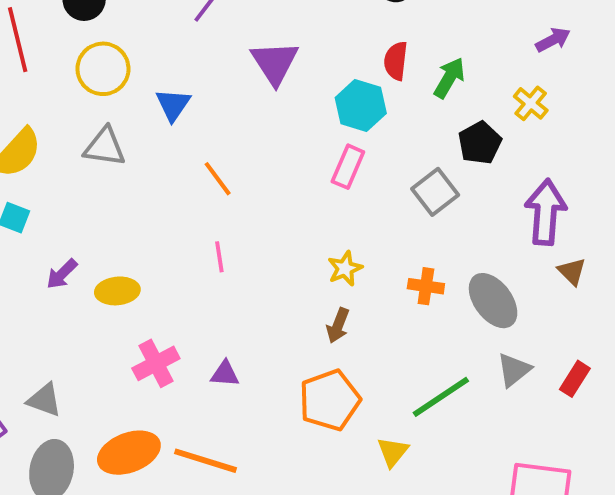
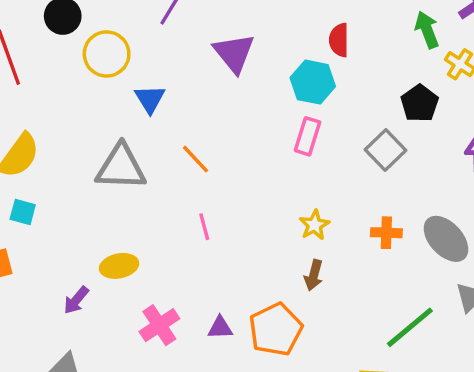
yellow circle: (103, 69) -> (107, 54), moved
green arrow: (449, 78) -> (427, 30), moved, turned -45
gray triangle: (105, 147) -> (121, 167), moved, size x1.4
purple arrow: (62, 274) -> (76, 300), moved
orange pentagon: (330, 400) -> (276, 329), moved

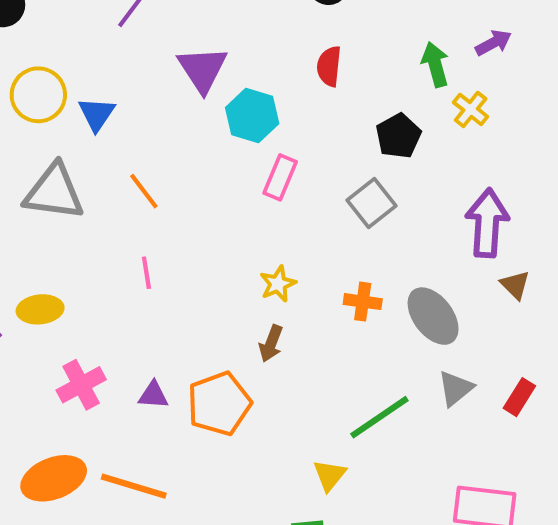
yellow circle: (107, 54) -> (38, 95), moved
cyan hexagon: (313, 82) -> (252, 116), moved
black pentagon: (420, 103) -> (398, 136), moved

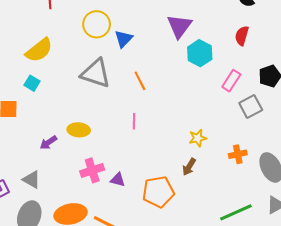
pink rectangle: (280, 177) -> (231, 81), moved
orange cross: (363, 302) -> (238, 154), turned -30
purple triangle: (153, 395) -> (118, 180), moved

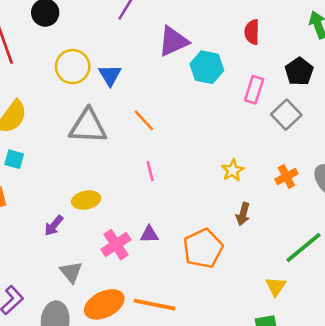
purple triangle: (179, 26) -> (173, 41), turned 44
brown arrow: (189, 167) -> (243, 214), moved
gray triangle: (32, 180) -> (71, 272), moved, turned 36
purple triangle: (118, 180) -> (149, 234), moved

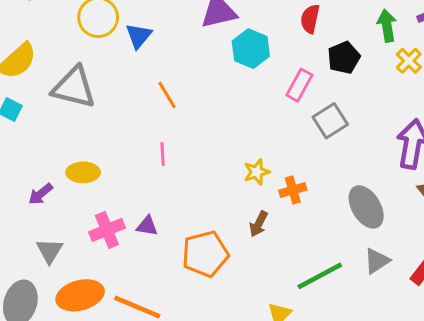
black pentagon: (299, 71) -> (344, 58), moved
gray triangle: (88, 126) -> (74, 87), moved
orange cross: (286, 177) -> (293, 190), moved

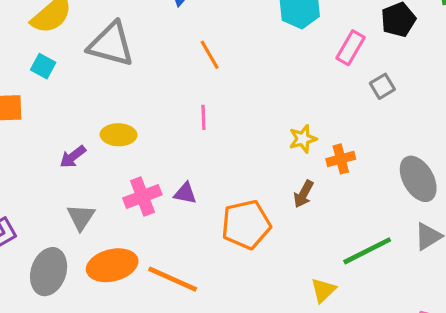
gray square: (330, 121) -> (382, 86), size x0.7

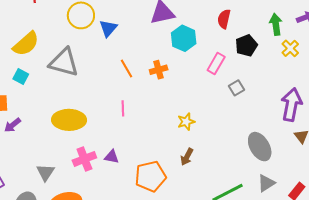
yellow ellipse: (119, 135) -> (69, 120), size x1.5
purple arrow: (73, 157) -> (13, 125), moved
orange cross: (341, 159) -> (159, 70), moved

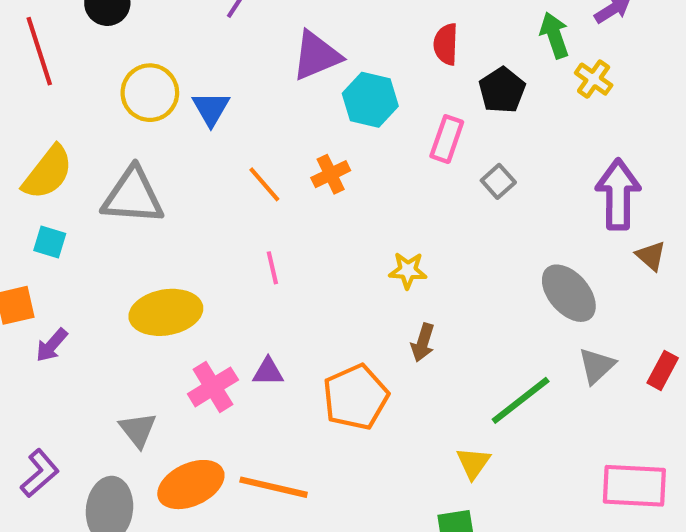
yellow star: (186, 122) -> (408, 270), turned 30

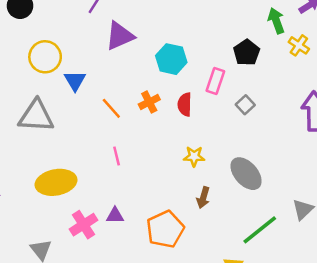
red semicircle: (446, 44) -> (185, 104), moved
purple triangle: (316, 56) -> (120, 36), moved
blue triangle: (211, 108) -> (75, 81), moved
gray ellipse: (569, 293) -> (246, 174), moved

